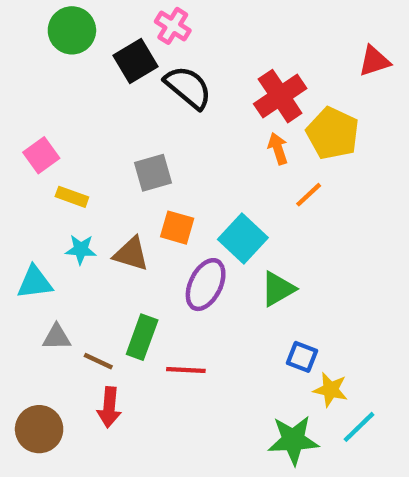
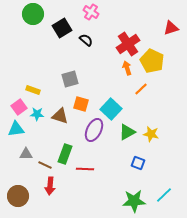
pink cross: (173, 26) -> (91, 12), moved
black semicircle: (188, 87) -> (86, 40), size x0.6
pink square: (41, 155) -> (19, 107), moved
yellow star: (330, 390) -> (151, 134), moved

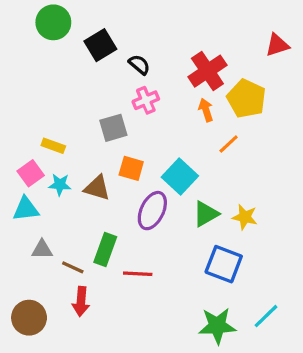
pink cross: (91, 12) -> (146, 100), moved, turned 35
blue square: (138, 163) -> (224, 264), size x1.6

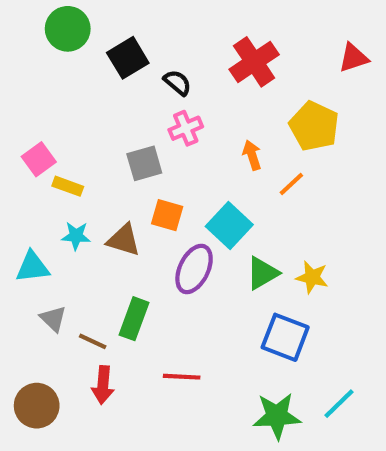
red cross: (207, 71) -> (254, 62), moved
orange arrow: (206, 110) -> (252, 155), moved
pink square: (31, 173) -> (39, 159), moved
gray triangle: (42, 250) -> (53, 319), turned 45
red line: (138, 274) -> (182, 377), moved

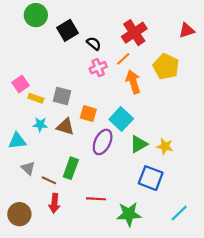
orange arrow: (252, 155) -> (133, 82), size x1.5
gray square: (144, 163) -> (62, 96), moved, turned 30
orange line: (291, 184) -> (123, 59), moved
green star: (277, 416) -> (129, 214), moved

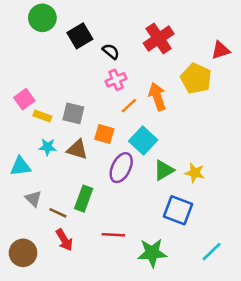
red triangle: (187, 30) -> (221, 50), moved
orange line: (123, 59) -> (129, 106), moved
red arrow: (54, 203) -> (64, 240), turned -36

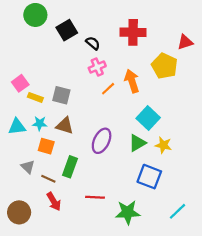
red cross: (159, 38) -> (133, 32), turned 35
orange square: (104, 134) -> (46, 146), moved
cyan square: (143, 140) -> (148, 118), moved
cyan triangle: (20, 166) -> (17, 127), moved

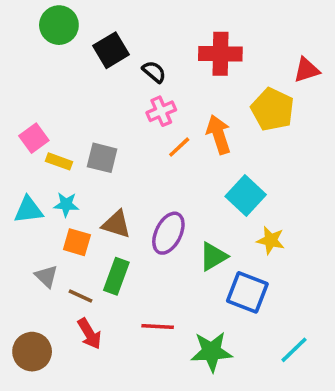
brown triangle: (65, 126) -> (116, 224), moved
green triangle: (137, 143) -> (213, 256), moved

